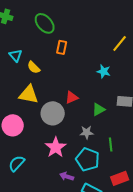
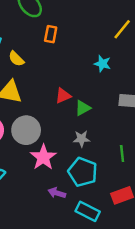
green triangle: (99, 109) -> (83, 108), moved
gray circle: (53, 113) -> (26, 130), moved
green line: (111, 144) -> (122, 154), moved

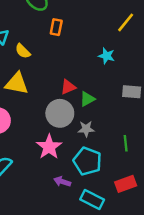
gray circle: (26, 130) -> (60, 113), moved

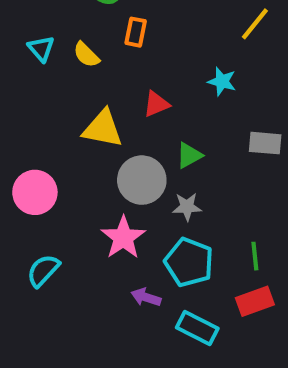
yellow semicircle: (23, 51) -> (86, 55), moved
yellow triangle: (17, 83) -> (103, 129), moved
red triangle: (68, 87) -> (156, 104), moved
green line: (126, 143) -> (255, 256), moved

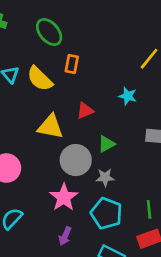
yellow semicircle: (86, 55) -> (40, 79), size x1.5
purple arrow: (146, 297) -> (65, 236), moved, turned -84

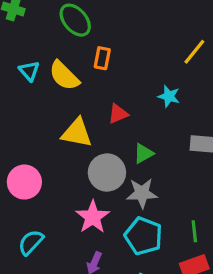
gray star: (105, 177) -> (142, 193), size x1.4

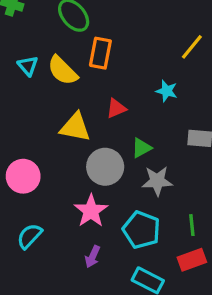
orange rectangle: (102, 58) -> (100, 53), size x1.4
gray star: (142, 193) -> (157, 181), moved

